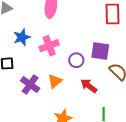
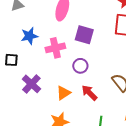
purple square: (100, 51) -> (84, 35), moved
orange triangle: (55, 81) -> (63, 93), moved

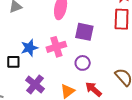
blue star: (29, 36) -> (29, 48), moved

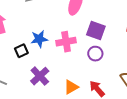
black square: (13, 62) -> (21, 51), turned -32
purple circle: (83, 63) -> (95, 54), moved

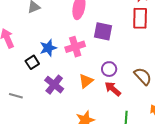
purple circle: (95, 54) -> (109, 69), moved
orange triangle: (71, 87) -> (86, 81), moved

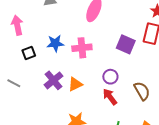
purple square: (103, 31) -> (126, 44), moved
black square: (32, 62) -> (29, 53), moved
orange triangle: (86, 81) -> (75, 84), moved

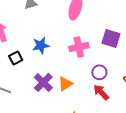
pink cross: (82, 48) -> (79, 47), moved

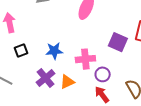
blue star: (41, 45) -> (54, 51), moved
pink cross: (79, 47) -> (85, 59), moved

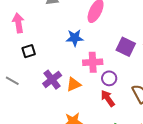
blue star: (54, 51) -> (75, 38), moved

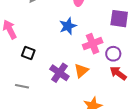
black square: (29, 51) -> (28, 53), turned -32

